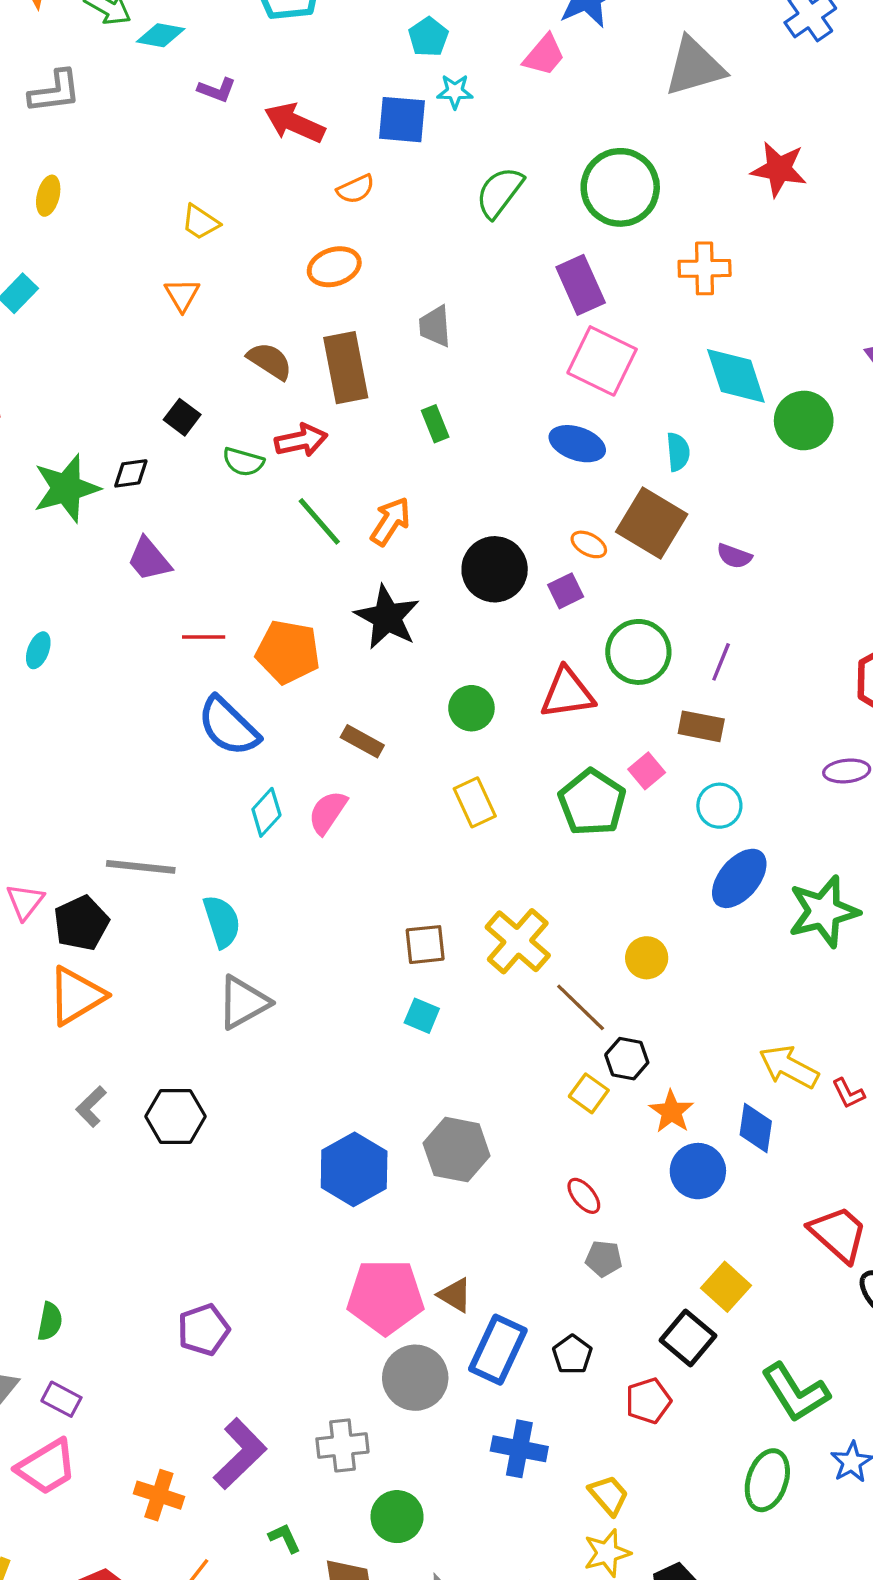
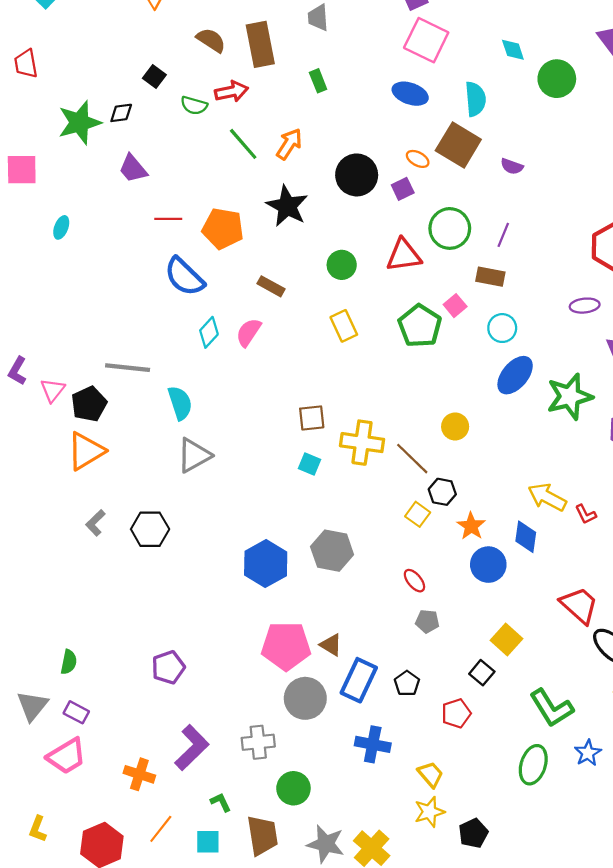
cyan diamond: (736, 376) -> (513, 50), size x0.6
cyan semicircle: (678, 452) -> (475, 99), size x1.4
yellow cross: (518, 941) -> (362, 443), moved, turned -33
black square: (688, 1338) -> (482, 673), size x0.7

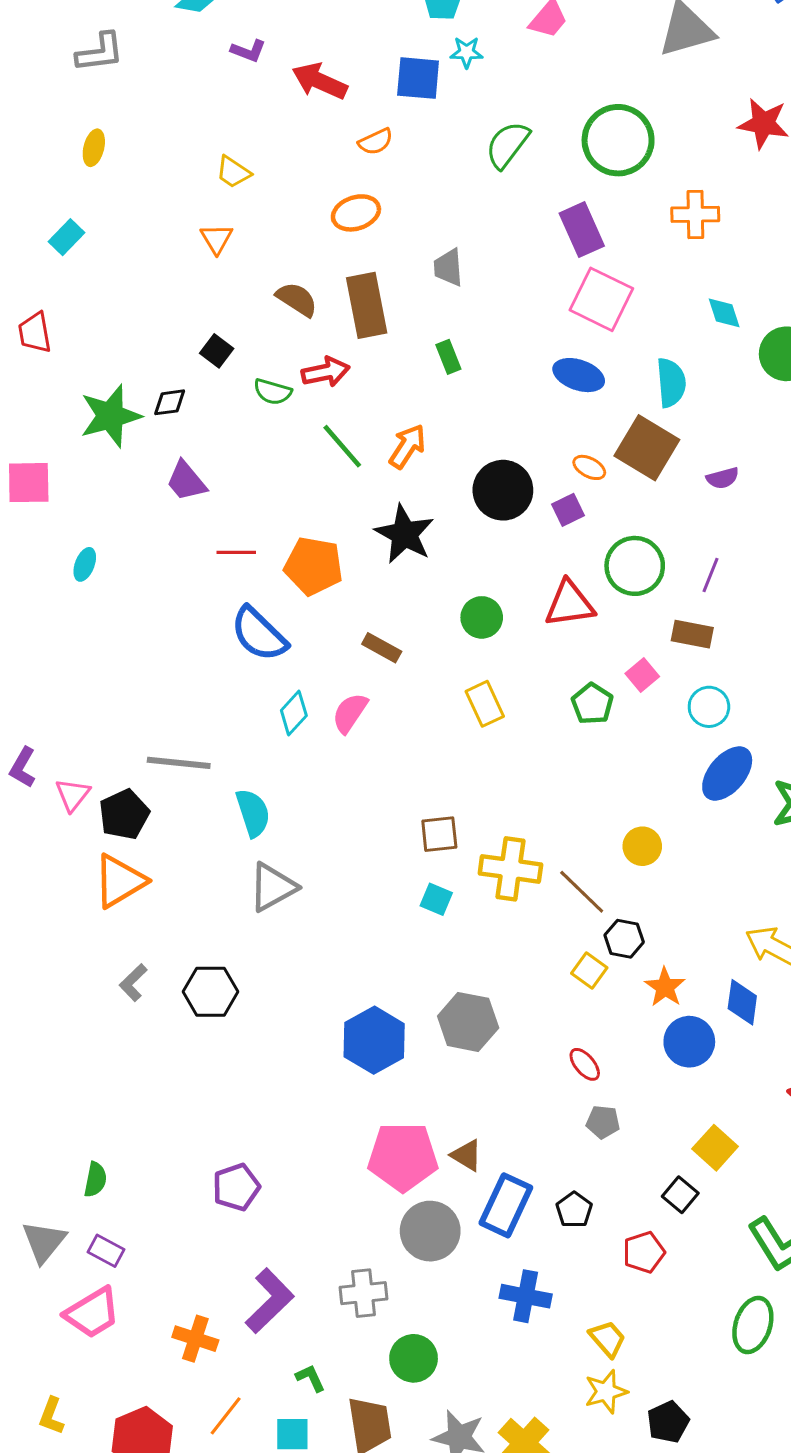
purple semicircle: (512, 166) -> (723, 478), turned -35
green pentagon: (420, 326) -> (592, 704), size x0.7

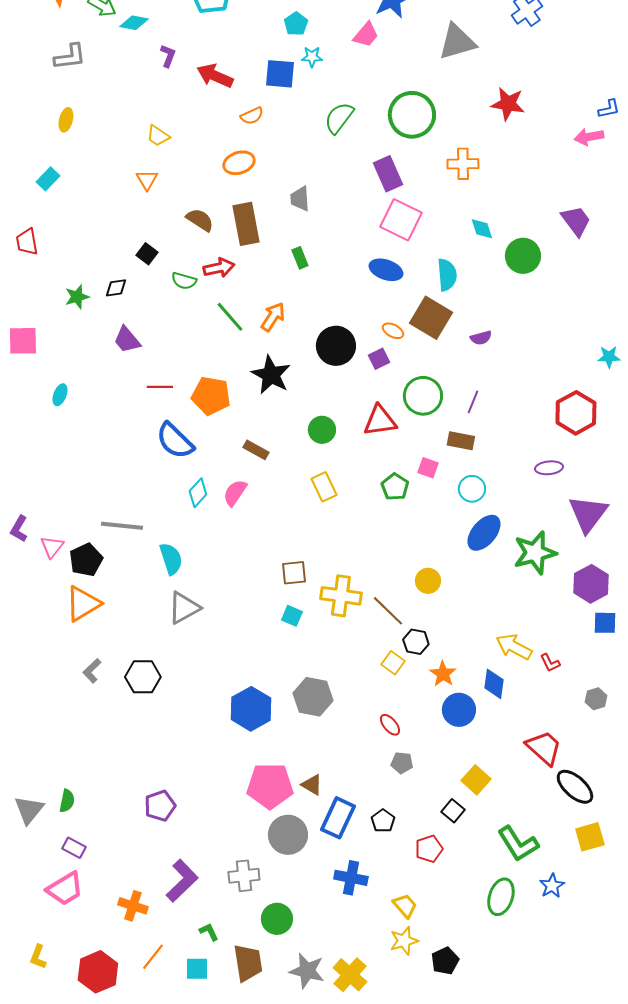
purple L-shape: (248, 51) -> (168, 56), turned -90
green star: (110, 416) -> (77, 297), size x0.6
pink square: (642, 675) -> (428, 468), turned -30
gray triangle: (44, 1242) -> (29, 810), moved

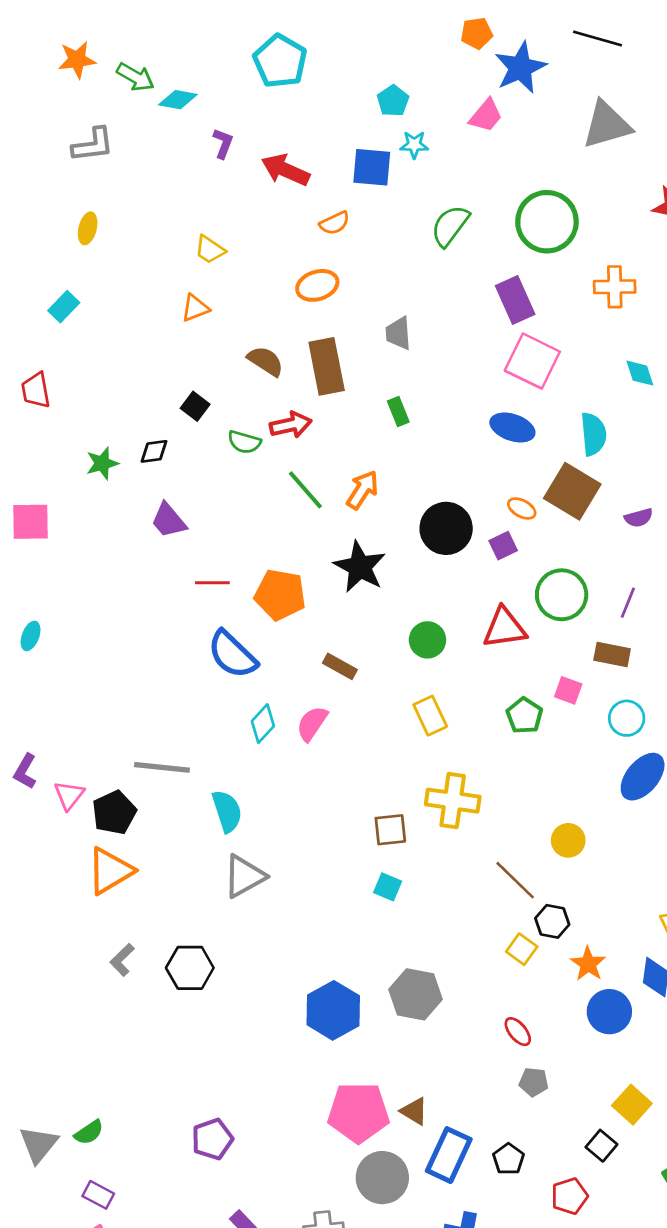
orange triangle: (147, 180) -> (195, 308), turned 40
cyan ellipse: (60, 395) -> (31, 636), moved
yellow cross: (341, 596) -> (453, 801), moved
green semicircle: (67, 801) -> (89, 1132), turned 45

